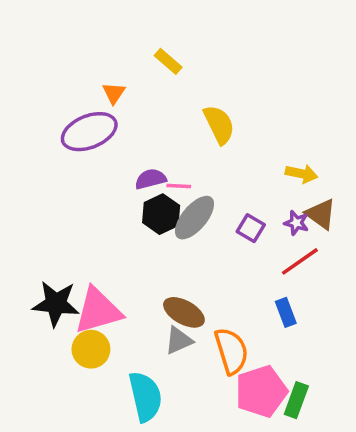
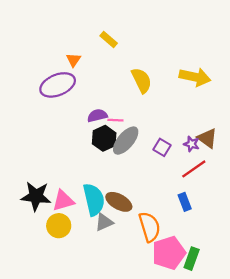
yellow arrow: (302, 174) -> (195, 77), moved, size x1.5
pink triangle: (98, 311) -> (63, 201), size x0.7
gray triangle: (179, 340) -> (104, 222), moved
cyan semicircle: (145, 397) -> (94, 200), moved

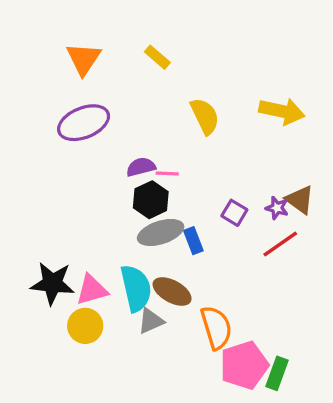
orange triangle: (73, 60) -> (84, 59), moved, size x1.6
gray ellipse: (126, 141) -> (161, 232), moved, turned 32
blue rectangle: (185, 202) -> (193, 241), moved

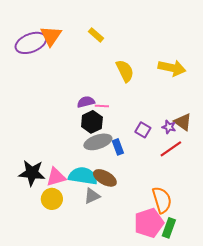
purple ellipse: (84, 123) -> (31, 43), moved
cyan semicircle: (136, 288) -> (83, 176), turned -68
orange semicircle: (216, 328) -> (162, 200), moved

